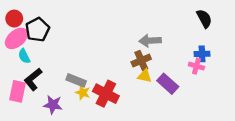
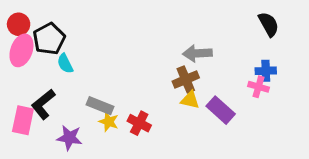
pink ellipse: (16, 38) -> (21, 50), turned -30
cyan semicircle: (24, 56) -> (65, 64), moved
red cross: (106, 94) -> (139, 123), size x0.7

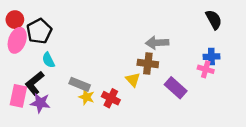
cyan semicircle: (65, 64) -> (48, 60), moved
brown cross: (186, 80) -> (148, 64), turned 30
yellow triangle: (190, 100) -> (133, 80), moved, turned 35
purple star: (69, 138) -> (40, 103), moved

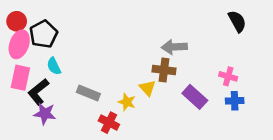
blue cross: (211, 57) -> (235, 101), moved
pink rectangle: (18, 96) -> (20, 78), moved
yellow star: (87, 97) -> (127, 102), moved
red cross: (111, 98) -> (109, 123), moved

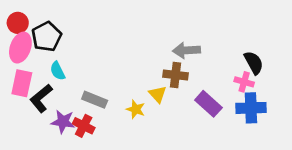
black semicircle: (237, 21) -> (254, 63), moved
blue cross: (235, 101) -> (251, 108), size x1.5
purple star: (45, 114) -> (63, 122), moved
red cross: (109, 123) -> (84, 126), moved

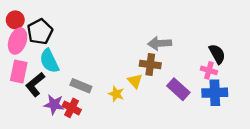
cyan semicircle: (57, 71) -> (49, 61), size x1.5

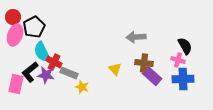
brown cross: (150, 64) -> (144, 63), moved
pink rectangle: (19, 72) -> (16, 84), moved
yellow star: (116, 94) -> (82, 87), moved
purple star: (54, 104) -> (46, 75), moved
red cross: (72, 108) -> (54, 62), moved

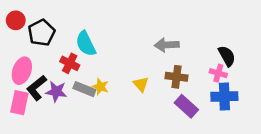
pink ellipse: (15, 35) -> (22, 71), moved
cyan semicircle: (42, 52) -> (86, 44), moved
red cross: (54, 62) -> (70, 63), moved
purple rectangle: (152, 76) -> (186, 106), moved
yellow star: (82, 87) -> (100, 87), moved

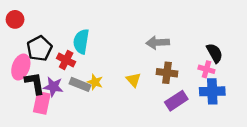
black pentagon: (41, 33) -> (39, 48), moved
cyan semicircle: (86, 44) -> (81, 41), turned 35
black L-shape: (37, 88) -> (35, 83), turned 120
pink rectangle: (19, 103) -> (42, 103), moved
purple rectangle: (186, 106) -> (176, 101), turned -75

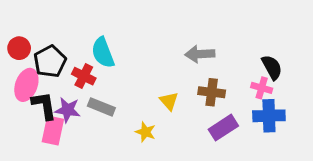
red circle: (15, 19) -> (19, 48), moved
cyan semicircle: (81, 41) -> (103, 53), turned -30
yellow star: (95, 82) -> (145, 132), moved

